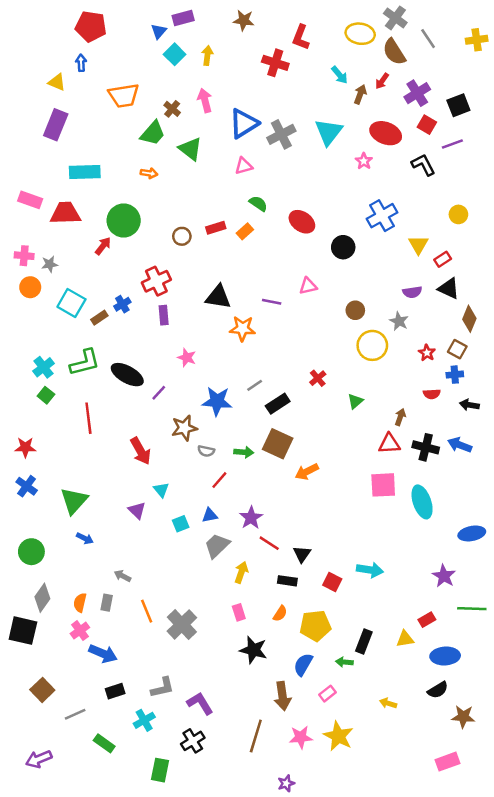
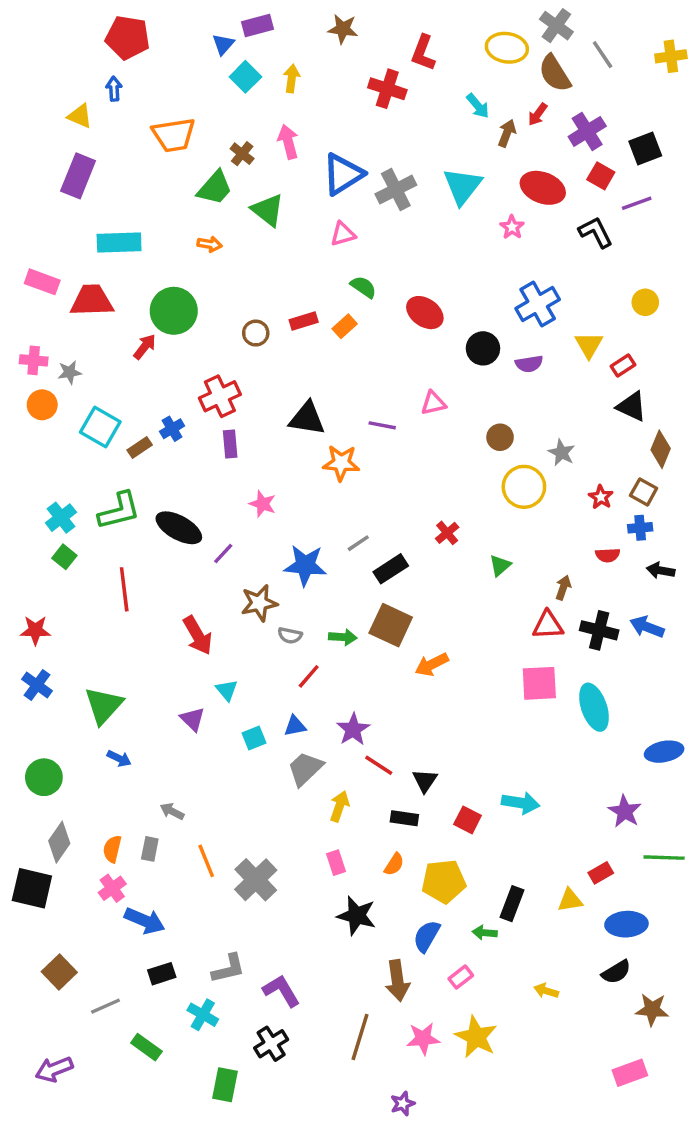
purple semicircle: (412, 292) -> (529, 364), moved
cyan cross: (144, 720) -> (203, 1015), turned -30

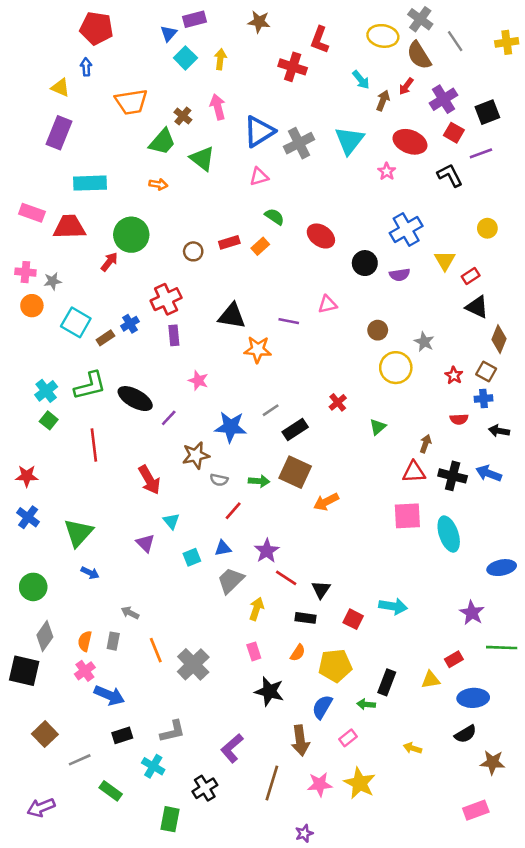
purple L-shape: (281, 991) -> (232, 748), moved, turned -100

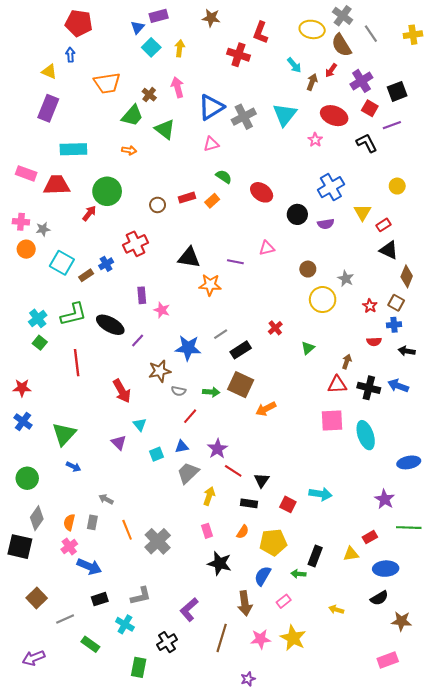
purple rectangle: (174, 335) -> (142, 295), moved

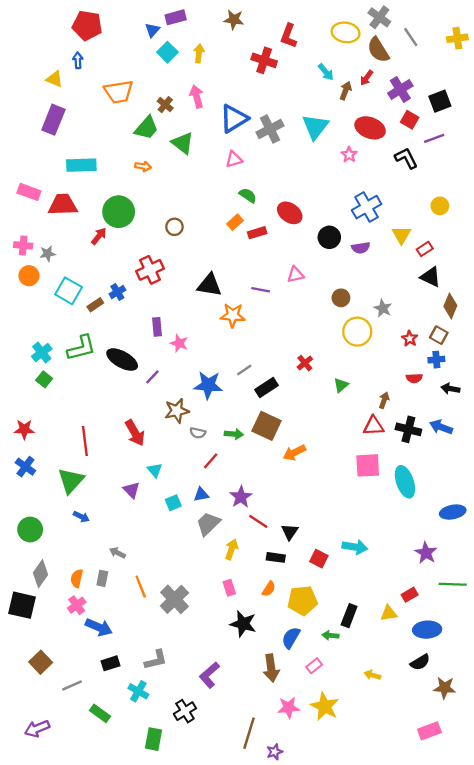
red rectangle: (187, 198) -> (257, 233), moved
red line: (77, 363) -> (85, 441), moved
brown line: (222, 638) -> (249, 733), moved

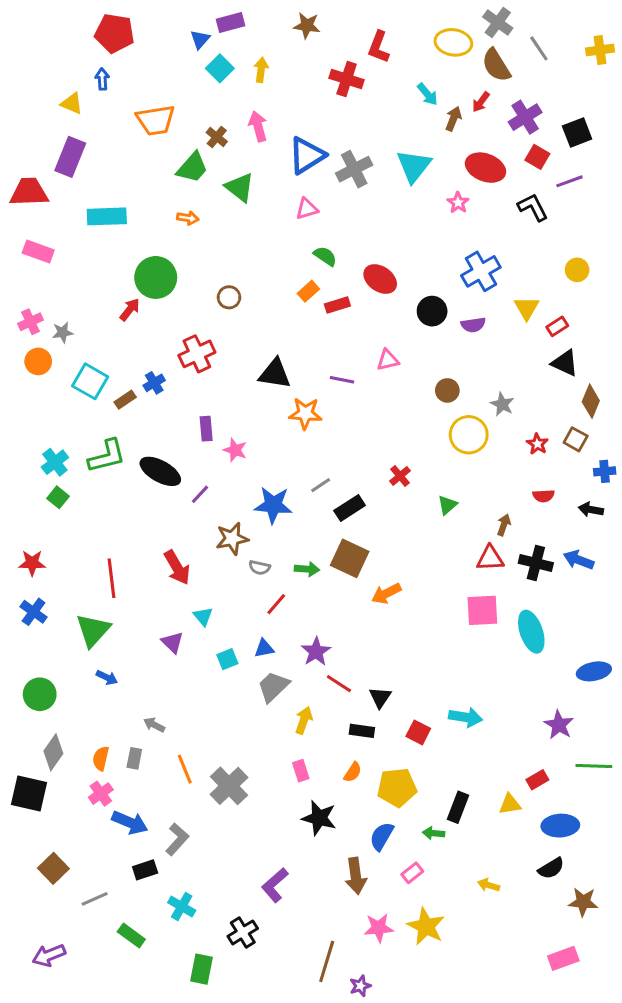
red trapezoid: (63, 205) -> (29, 192), moved
pink cross: (23, 245) -> (31, 322), turned -30
blue cross: (436, 360) -> (605, 471), moved
gray L-shape: (156, 660) -> (177, 839), moved, turned -35

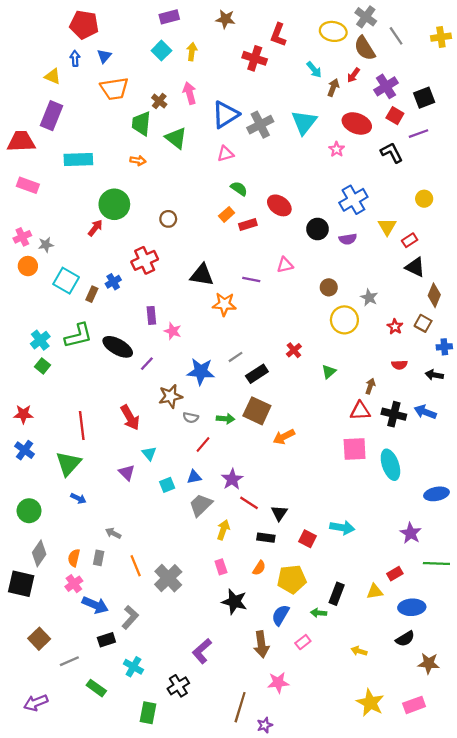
blue triangle: (200, 39) -> (104, 56), moved
green trapezoid: (192, 168) -> (141, 123), turned 145
brown rectangle: (125, 400) -> (92, 294), turned -32
yellow star: (426, 926) -> (370, 703), moved

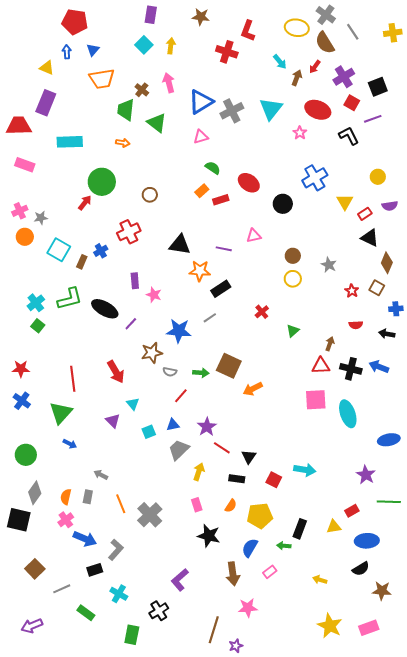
purple rectangle: (169, 17) -> (151, 15), turned -66
purple semicircle: (348, 239) -> (390, 206), moved
yellow circle: (344, 320) -> (293, 279), moved, size x0.7
black rectangle: (257, 374) -> (221, 289), moved

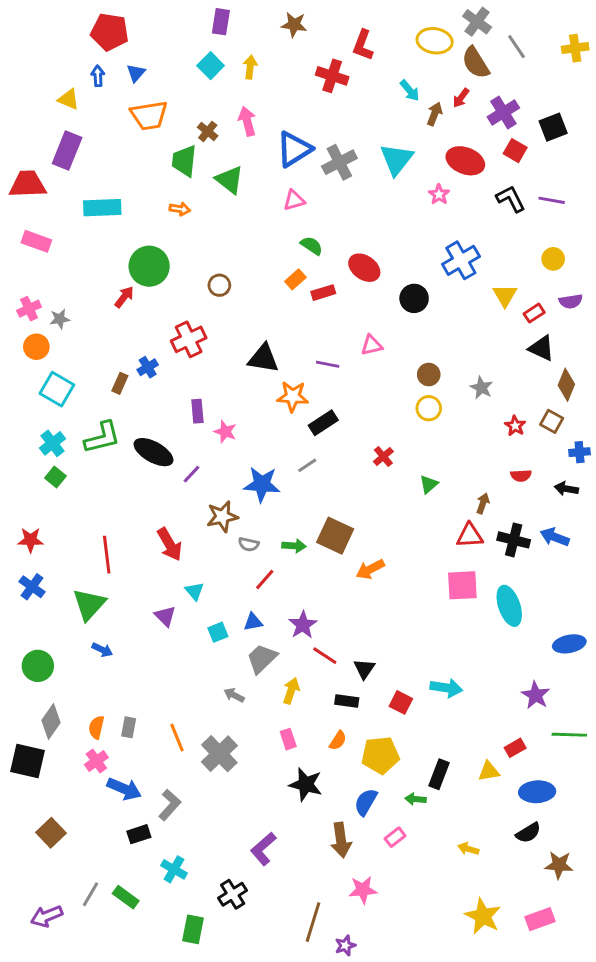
purple line: (373, 119) -> (552, 200), moved, turned 30
cyan square: (59, 250) -> (57, 389), moved
gray arrow: (101, 475) -> (234, 695), moved
gray line: (62, 589) -> (91, 894), moved, turned -36

